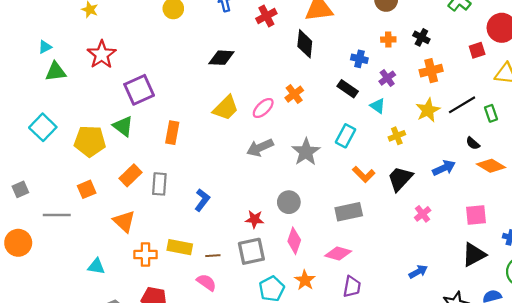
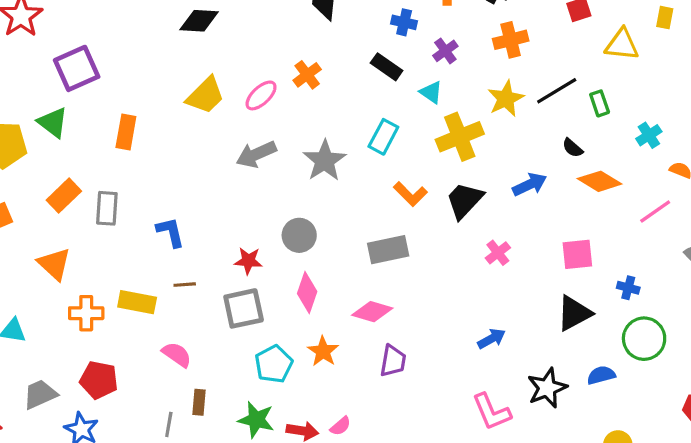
yellow cross: (397, 136) -> (460, 137), size x1.8
blue L-shape: (202, 200) -> (170, 232), turned -50
brown line: (213, 256) -> (185, 285), moved

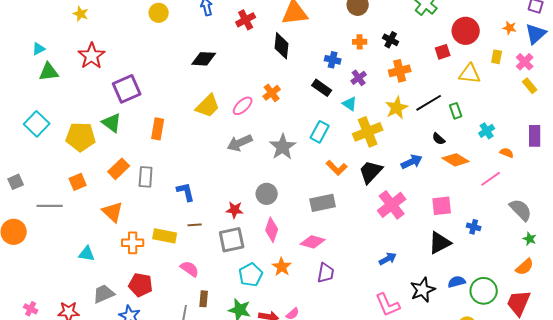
pink cross: (498, 253) -> (392, 205), size x1.8
green circle: (644, 339) -> (484, 291), moved

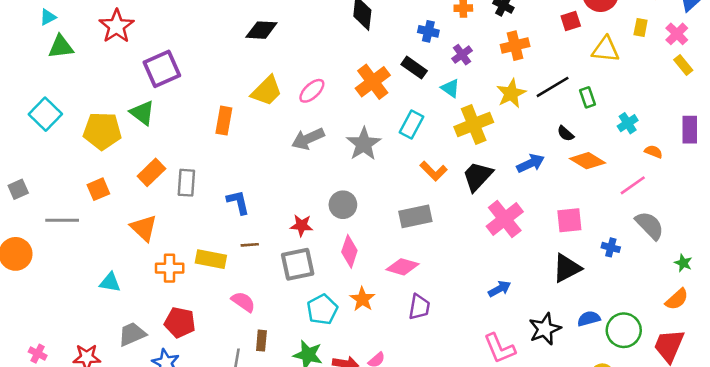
orange cross: (272, 93) -> (373, 82), moved, size x1.5
orange rectangle: (158, 129) -> (224, 121), moved
gray semicircle: (521, 210) -> (650, 225), moved

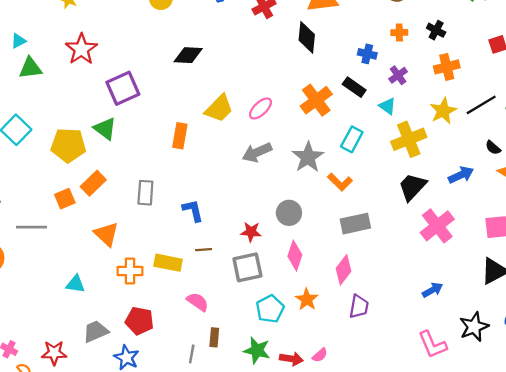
black diamond: (261, 30) -> (188, 55), moved
orange L-shape: (434, 171) -> (340, 182), moved
orange rectangle: (151, 172) -> (93, 183), moved
pink diamond: (402, 267) -> (344, 270), turned -68

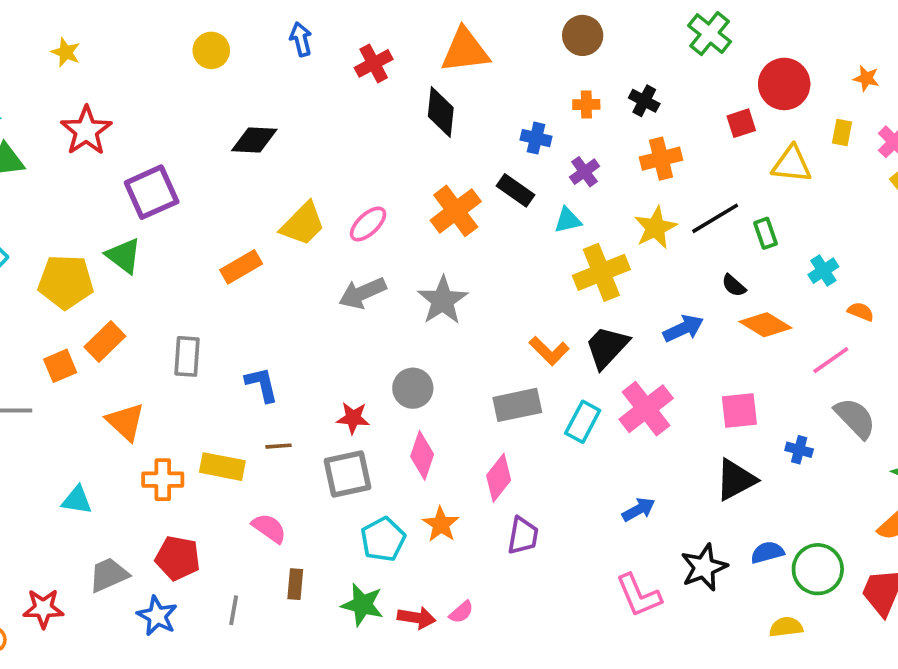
cyan triangle: (387, 106) -> (568, 220), turned -48
orange rectangle: (180, 136) -> (241, 267), turned 50
cyan rectangle: (352, 139) -> (583, 422), moved
orange L-shape: (340, 182) -> (549, 351), moved
gray line: (192, 354) -> (234, 610), moved

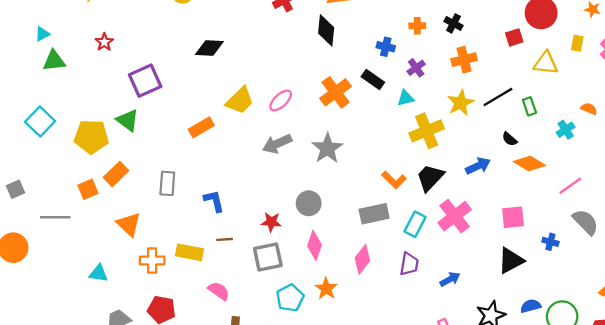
red star: (86, 131) -> (104, 42), size x0.6
orange semicircle: (861, 312) -> (589, 109), moved
purple trapezoid: (523, 536) -> (409, 264), moved

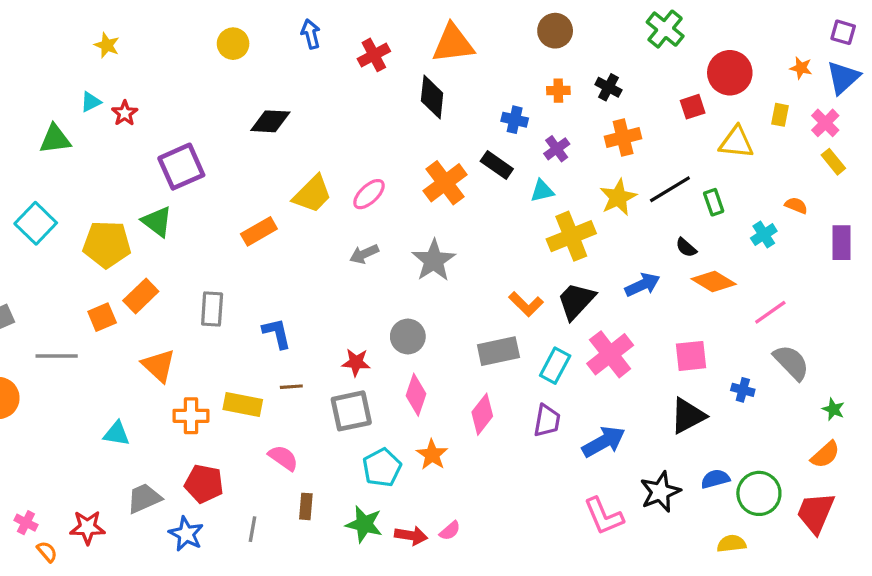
cyan triangle: (42, 34) -> (91, 102), moved
gray arrow: (277, 144) -> (364, 254), size x0.7
blue arrow: (450, 279) -> (604, 442), size x1.5

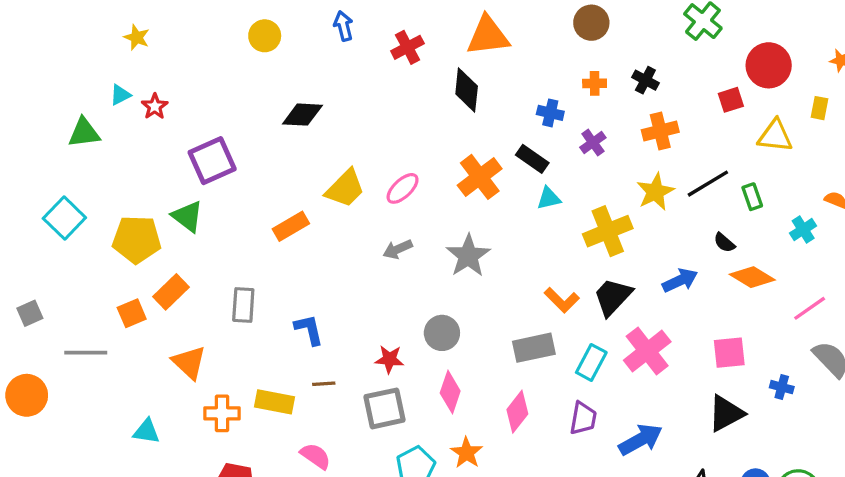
cyan triangle: (542, 191) -> (549, 198), moved

